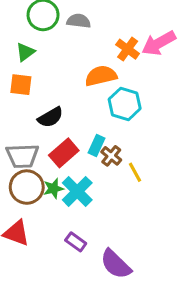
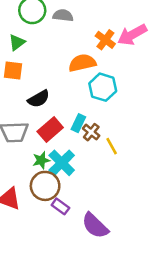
brown circle: (27, 187) -> (45, 186), moved

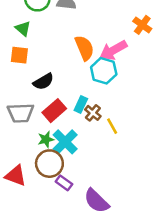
pink arrow: (132, 35) -> (113, 50), moved
orange cross: (105, 40) -> (142, 25), moved
green triangle: (17, 42) -> (23, 29), turned -42
orange semicircle: (82, 63) -> (84, 48), turned 80

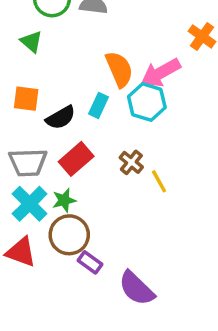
orange square: (19, 55) -> (26, 99), moved
cyan rectangle: (81, 104) -> (99, 105), moved
cyan cross: (65, 142) -> (30, 204), moved

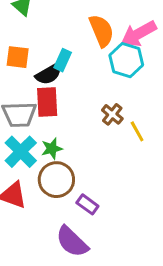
cyan rectangle: (99, 105) -> (63, 60), moved
red rectangle: (76, 159) -> (47, 102), moved, turned -52
purple rectangle: (90, 262) -> (87, 204), moved
purple semicircle: (137, 288) -> (72, 242), moved

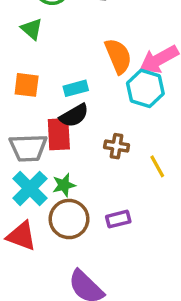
cyan rectangle: (63, 60) -> (76, 88), turned 50
black semicircle: (49, 74) -> (74, 115), moved
brown cross: (112, 114) -> (117, 146), moved, turned -30
purple rectangle: (87, 204) -> (118, 219), moved, turned -50

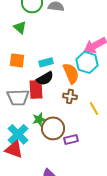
orange semicircle: (118, 56) -> (71, 73), moved
cyan cross: (30, 188) -> (18, 134), moved
brown circle: (69, 219) -> (53, 128), moved

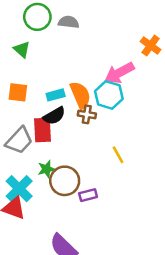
orange semicircle: (71, 73) -> (80, 95), moved
brown cross: (70, 96) -> (87, 114), moved
gray trapezoid: (18, 97) -> (19, 140), turned -45

